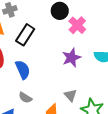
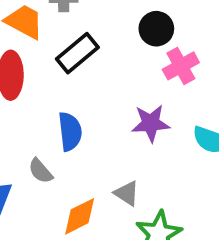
blue semicircle: (23, 70) -> (70, 131), moved
gray triangle: (71, 95) -> (127, 193), turned -32

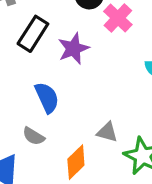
purple star: (151, 123) -> (73, 49), moved

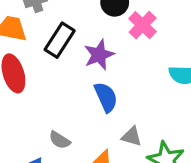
blue semicircle: (47, 98) -> (106, 97), moved

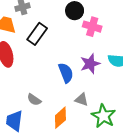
pink cross: (143, 25) -> (92, 27), turned -30
purple star: (99, 55) -> (90, 64), moved

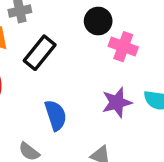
blue semicircle: (66, 73) -> (56, 115), moved

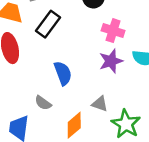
pink cross: (123, 47) -> (113, 31), moved

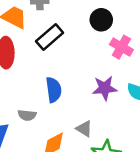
pink cross: (113, 31) -> (121, 47), moved
gray semicircle: (43, 103) -> (27, 115), turned -42

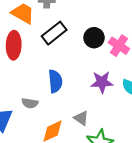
black circle: (101, 20) -> (94, 38), moved

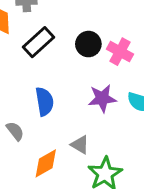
gray semicircle: (30, 103) -> (15, 131), turned -133

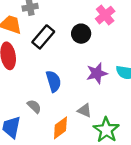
pink cross: (120, 52) -> (105, 15), moved, turned 30

